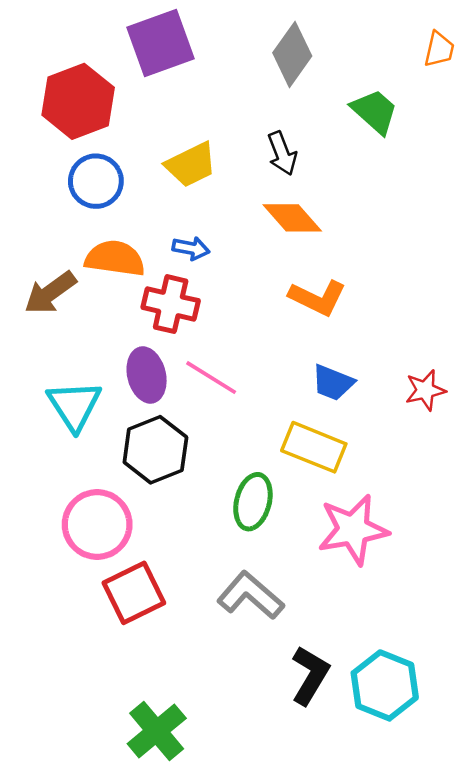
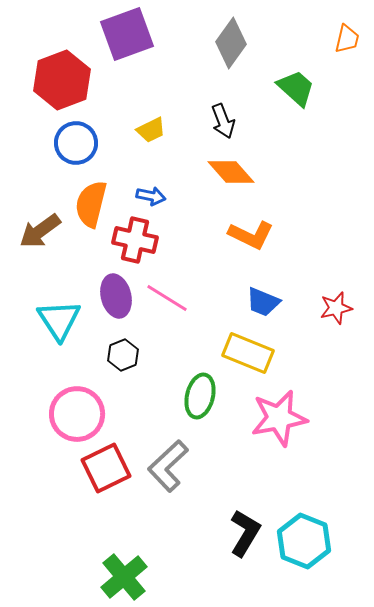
yellow trapezoid: (191, 165) -> (151, 130), size x0.7
orange semicircle: (115, 258) -> (91, 204), turned -84
black hexagon: (155, 450) -> (123, 355), size x0.6
gray L-shape: (250, 595) -> (168, 466), moved, turned -84

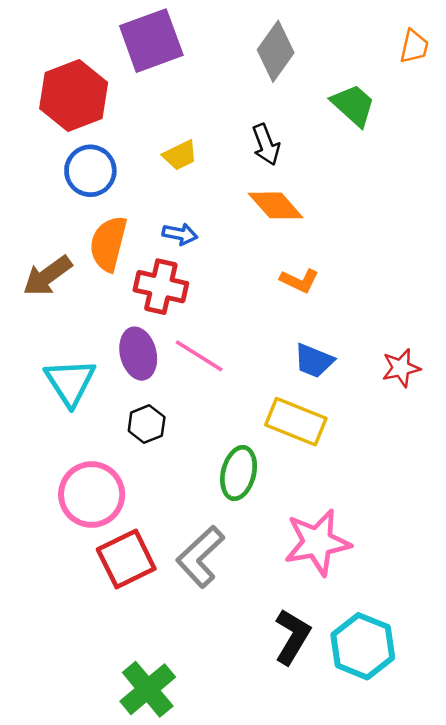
orange L-shape: (251, 235) -> (299, 281), size x0.7
pink star: (279, 418) -> (317, 542), moved

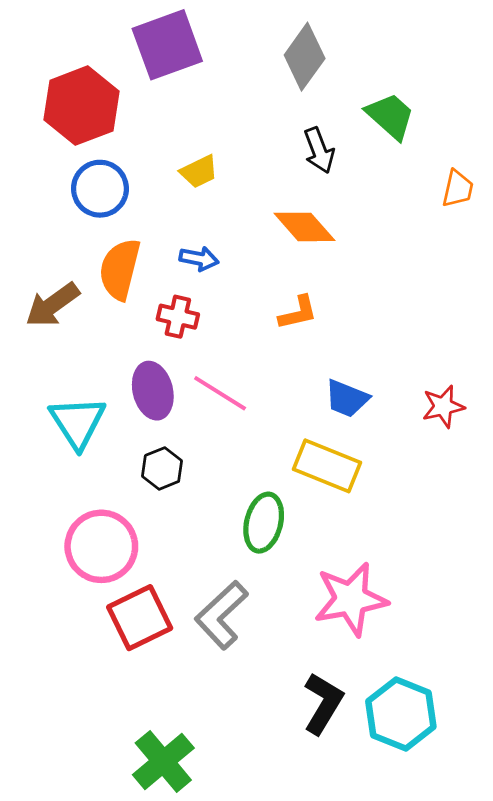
orange trapezoid: (414, 47) -> (458, 189), moved
black arrow: (266, 144) -> (319, 150), moved
orange L-shape: (299, 281) -> (298, 313), moved, turned -39
red cross: (161, 287) -> (178, 317), size x0.7

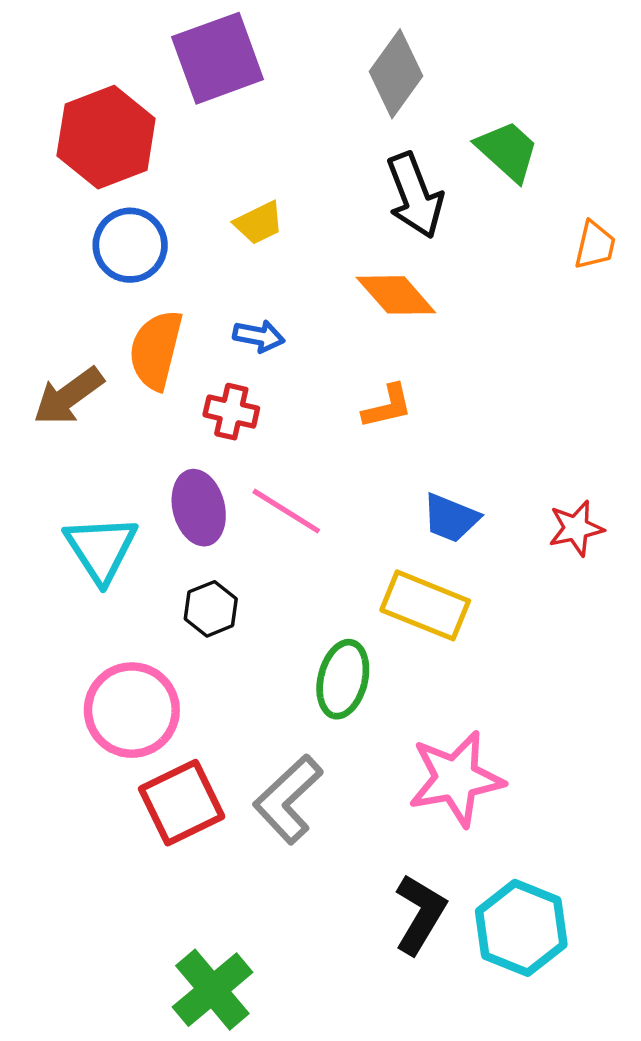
black arrow: (319, 150) -> (415, 195), size x1.4

